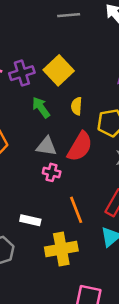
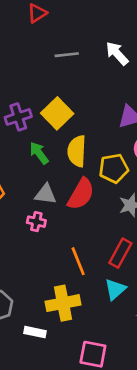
yellow semicircle: (77, 106) -> (77, 151), size x1.6
pink cross: (52, 172) -> (36, 222), moved
white rectangle: (30, 220) -> (35, 332), moved

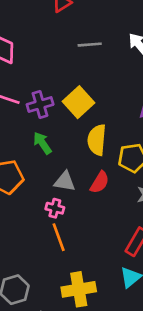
green arrow: (39, 153) -> (42, 143), moved
red semicircle: (81, 194) -> (100, 182), size x0.7
orange line: (78, 261) -> (59, 237), moved

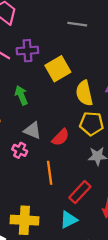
purple cross: (40, 104) -> (27, 51), moved
yellow semicircle: (97, 140) -> (84, 93), moved, turned -30
orange line: (59, 237) -> (50, 173), moved

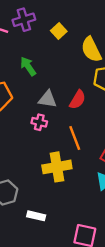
yellow square: (58, 69) -> (59, 31), size x0.6
yellow cross: (24, 220) -> (57, 167), moved

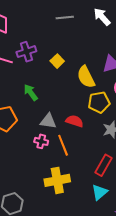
red semicircle: (78, 100) -> (75, 121), turned -102
orange line: (75, 138) -> (63, 145), moved

